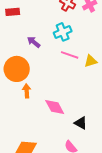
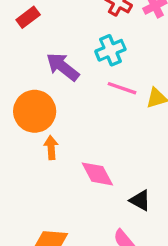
red rectangle: (13, 12) -> (28, 17), turned -32
purple arrow: (34, 42) -> (63, 67), size x1.5

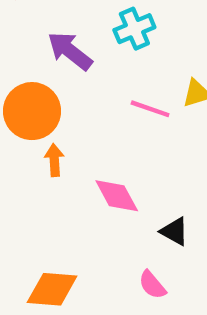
pink line: (122, 88) -> (150, 109), moved

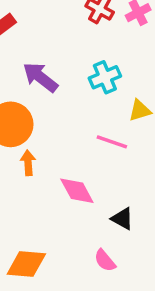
cyan cross: (134, 29) -> (105, 77), moved
pink line: (150, 109) -> (112, 142), moved

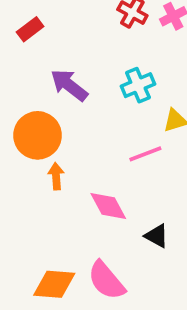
pink line: (112, 142) -> (145, 154), turned -40
pink semicircle: (105, 261) -> (106, 280), moved, size x1.6

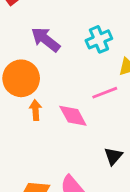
pink diamond: (108, 206) -> (73, 116), moved
black triangle: (157, 236) -> (113, 156), turned 42

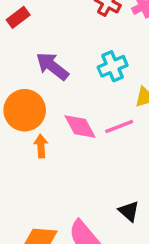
pink diamond: (73, 116) -> (80, 126), moved
black triangle: (113, 156) -> (129, 211), moved, turned -30

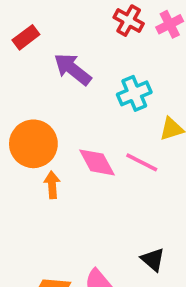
purple arrow: (52, 66) -> (73, 69), moved
pink line: (119, 126) -> (142, 162), turned 48

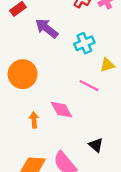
pink diamond: (97, 162) -> (61, 110), moved
orange arrow: (52, 185) -> (34, 120), moved

